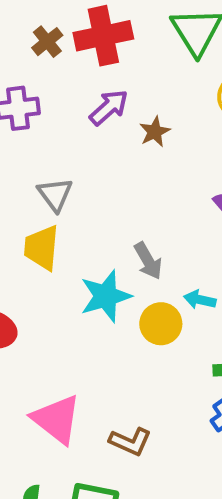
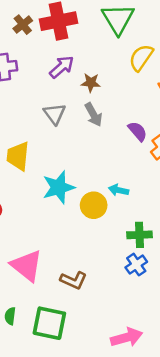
brown star: (155, 132) -> (91, 83), turned 30
gray triangle: (55, 194) -> (55, 114), moved
gray arrow: (148, 261) -> (93, 115), moved

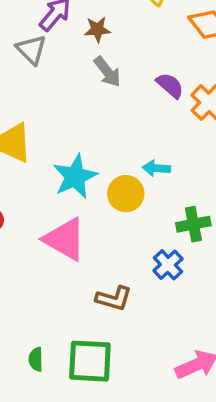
gray triangle: (55, 114) -> (31, 50), moved
blue cross: (136, 265) -> (168, 265), moved
pink triangle: (27, 266) -> (65, 239), moved

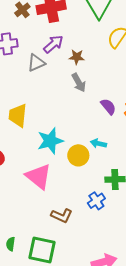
gray triangle: (31, 50) -> (36, 63), turned 42
purple semicircle: (170, 85) -> (108, 107), moved

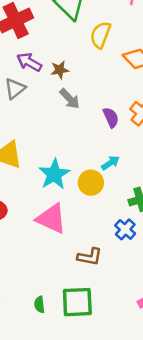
purple arrow: (53, 44) -> (29, 62), turned -95
purple semicircle: (108, 107) -> (111, 117), turned 30
cyan arrow: (98, 143) -> (110, 163), turned 147

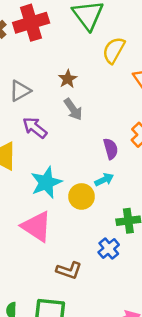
purple arrow: (29, 62) -> (35, 128), moved
brown star: (60, 70) -> (68, 79), turned -30
purple semicircle: (111, 117) -> (111, 149), moved

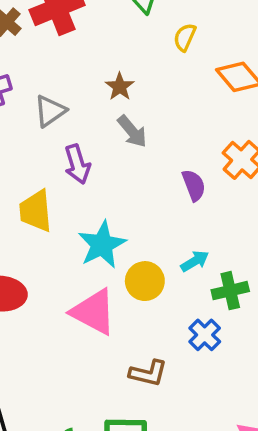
yellow semicircle: (114, 50) -> (185, 37), size x0.7
purple arrow: (35, 128) -> (77, 164), turned -140
cyan arrow: (104, 180) -> (195, 261), moved
yellow circle: (82, 196) -> (145, 281), moved

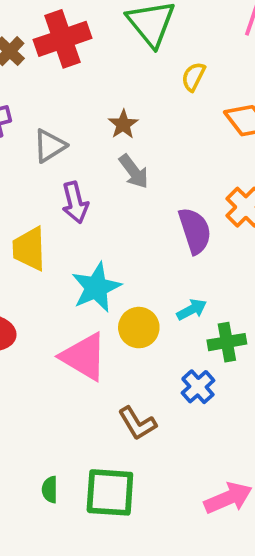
purple semicircle: (194, 185) -> (195, 231), size x1.4
brown L-shape: (148, 373) -> (137, 423), turned 42

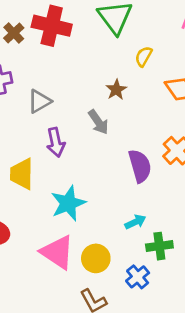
red cross: (63, 39) -> (52, 26), turned 30
brown star: (123, 124) -> (116, 90), moved
yellow circle: (139, 328) -> (96, 258), moved

